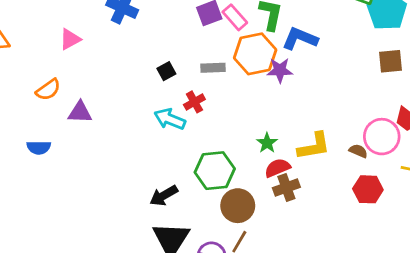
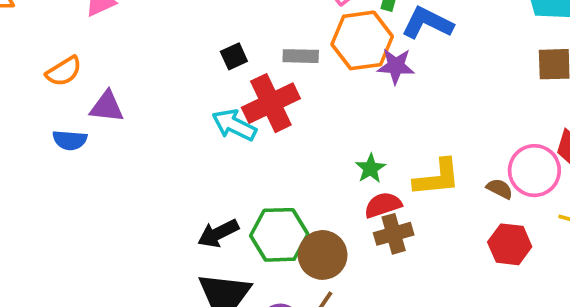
red cross: (194, 102) -> (271, 103), size x1.8
blue semicircle: (39, 148) -> (70, 140), moved
green hexagon: (215, 171) -> (279, 235), moved

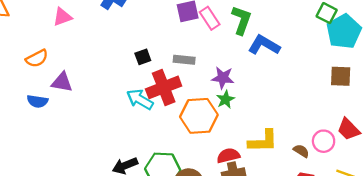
orange hexagon: (362, 40) -> (199, 116), moved
purple star: (396, 66) -> (223, 78), moved
green star: (370, 168) -> (225, 99), moved
pink circle: (534, 171) -> (324, 141), size x0.7

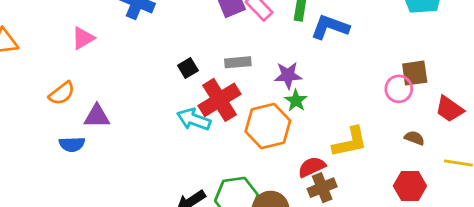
brown square: (341, 76) -> (415, 73), moved
pink circle: (324, 141) -> (399, 89), moved
brown semicircle: (301, 151) -> (414, 138), moved

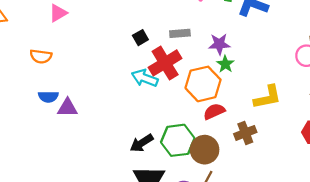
orange semicircle: (62, 93) -> (41, 56), turned 45
purple triangle: (97, 116) -> (67, 108), moved
red semicircle: (312, 167) -> (214, 111), moved

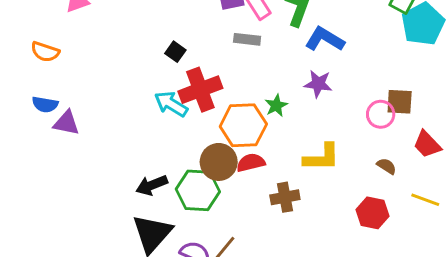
gray rectangle: (180, 33) -> (247, 39), moved
black square: (140, 38) -> (175, 52), turned -35
purple star: (219, 44) -> (318, 84), moved
brown circle: (205, 150) -> (219, 162), moved

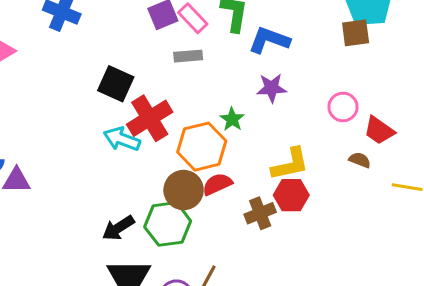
black square: (175, 52) -> (116, 84), size x1.6
brown square: (400, 102) -> (356, 33), moved
red trapezoid: (427, 144) -> (379, 130), moved
red hexagon: (372, 213) -> (291, 195), moved

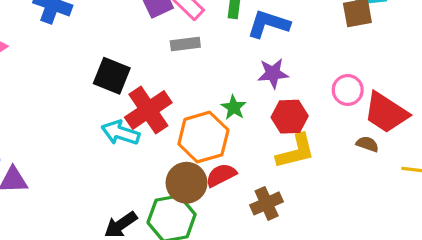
red trapezoid: (379, 130) -> (386, 113), size x1.4
red hexagon: (291, 195) -> (290, 117), moved

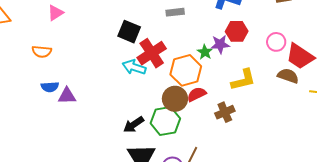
purple star: (273, 73) -> (220, 44), moved
red hexagon: (290, 117) -> (237, 31), moved
brown semicircle: (367, 144) -> (288, 76), size x1.5

